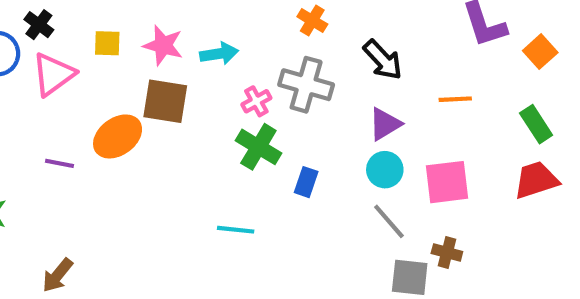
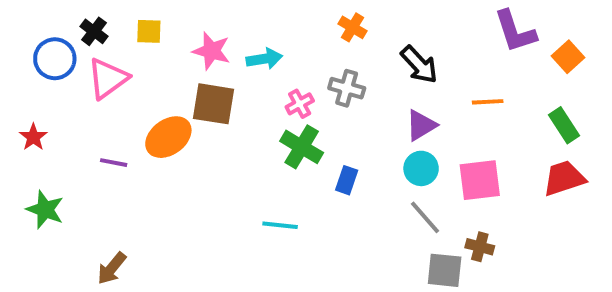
yellow square: (107, 43) -> (149, 31), moved
gray cross: (306, 85) -> (347, 88), size x0.7

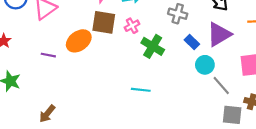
pink cross: (300, 104) -> (132, 26), moved
purple triangle: (421, 125) -> (219, 34), size x1.4
cyan circle: (421, 168) -> (205, 65), moved
blue rectangle: (347, 180) -> (192, 42), moved, turned -64

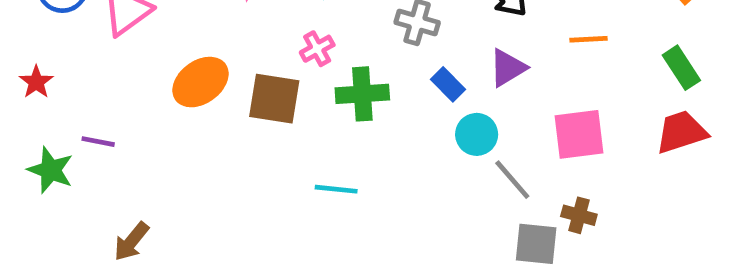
brown square: (104, 22) -> (274, 99), moved
purple triangle: (219, 34) -> (508, 68), size x0.7
green cross: (153, 46) -> (362, 94), turned -35
purple line: (48, 55) -> (98, 142), moved

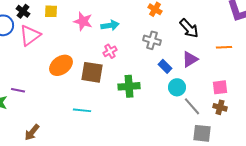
green cross: (362, 94) -> (129, 86), moved
pink square: (579, 134) -> (220, 87), size x0.7
cyan line: (336, 189) -> (82, 110), moved
brown cross: (579, 215) -> (220, 107), moved

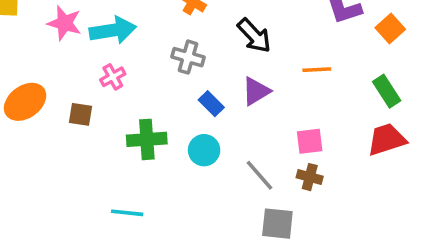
cyan arrow: (110, 25) -> (113, 30), size x1.4
brown square: (92, 72) -> (81, 114), size x0.6
cyan circle: (177, 87) -> (204, 150), moved
cyan line: (82, 110) -> (127, 213), moved

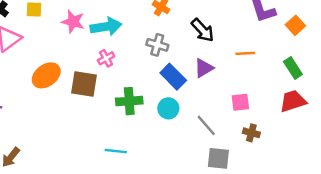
blue rectangle: (211, 104) -> (173, 77), size x1.5
brown square: (81, 114) -> (84, 84), size x1.6
brown cross: (310, 177) -> (251, 133), moved

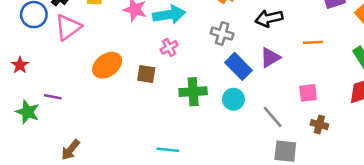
black arrow: (203, 30) -> (269, 18), turned 120
brown square: (84, 84) -> (146, 74), size x0.7
cyan line: (116, 151) -> (168, 150), moved

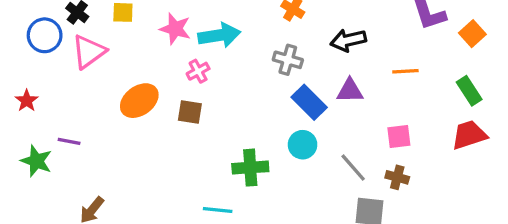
pink cross: (169, 47) -> (198, 71), moved
purple triangle: (270, 58) -> (350, 91), turned 30
green cross: (193, 92) -> (250, 168), moved
brown cross: (319, 125) -> (397, 177), moved

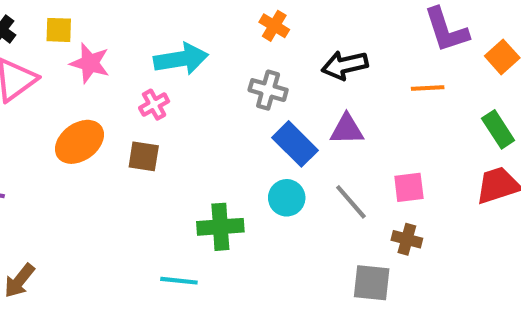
pink star: (175, 29) -> (90, 63), moved
orange line: (405, 71) -> (428, 88), moved
gray line: (353, 168) -> (351, 202), moved

